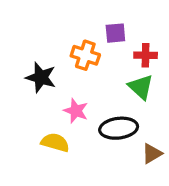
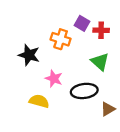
purple square: (115, 33) -> (82, 23), turned 35
red cross: (146, 55) -> (101, 30), moved

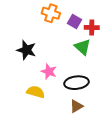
orange cross: (61, 39) -> (51, 13), moved
green triangle: (100, 62) -> (83, 47), moved
brown triangle: (108, 109) -> (76, 106), moved

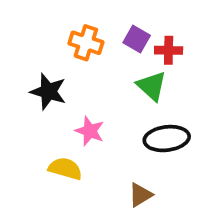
orange cross: (51, 13) -> (86, 43), moved
black ellipse: (76, 83) -> (167, 139), moved

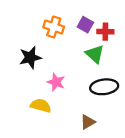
black star: (48, 92) -> (30, 57), turned -30

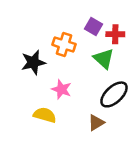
orange cross: (54, 27) -> (64, 44), moved
black ellipse: (104, 87) -> (114, 94), turned -36
brown triangle: (88, 122) -> (96, 123), moved

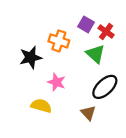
red cross: (115, 34) -> (106, 32), turned 35
brown triangle: (96, 123) -> (88, 113), turned -42

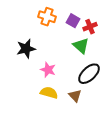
red cross: (106, 32) -> (90, 27), turned 32
orange cross: (59, 41) -> (47, 17), moved
yellow semicircle: (41, 106) -> (49, 93), moved

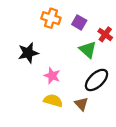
red cross: (90, 27) -> (105, 34), moved, turned -32

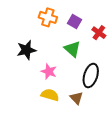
green triangle: (88, 50) -> (72, 49), moved
black ellipse: (97, 80) -> (91, 76), turned -30

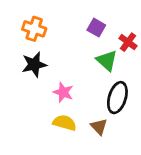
orange cross: (48, 17) -> (34, 29), moved
green triangle: (72, 49) -> (107, 61), moved

